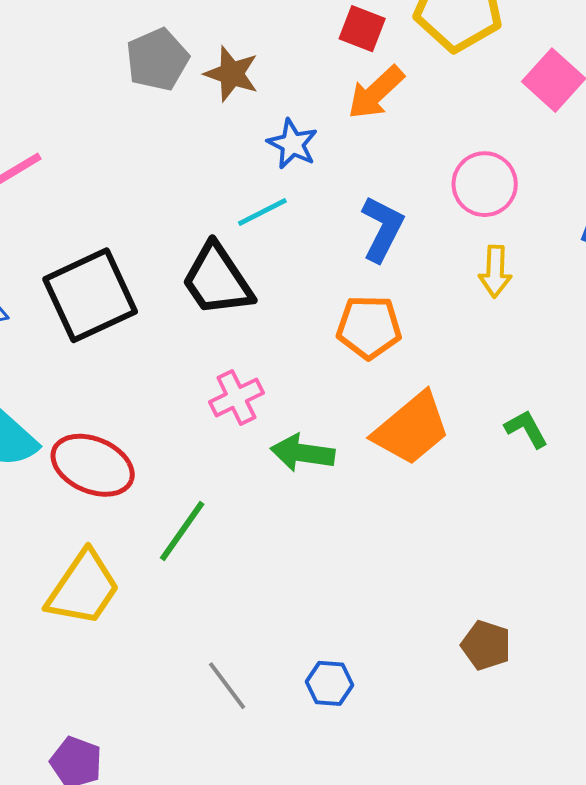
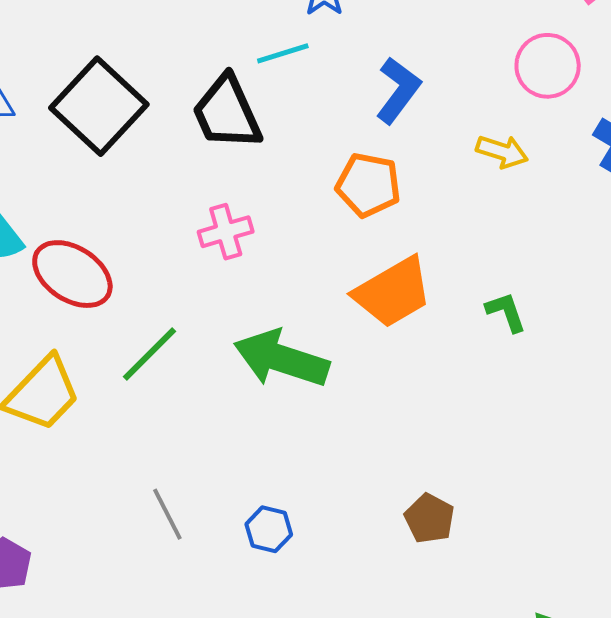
pink circle: (485, 184) -> (548, 66), moved
yellow arrow: (495, 271) -> (502, 152), turned -84
black square: (90, 295) -> (99, 106), turned -32
green arrow: (303, 453) -> (281, 359), moved, size x1.5

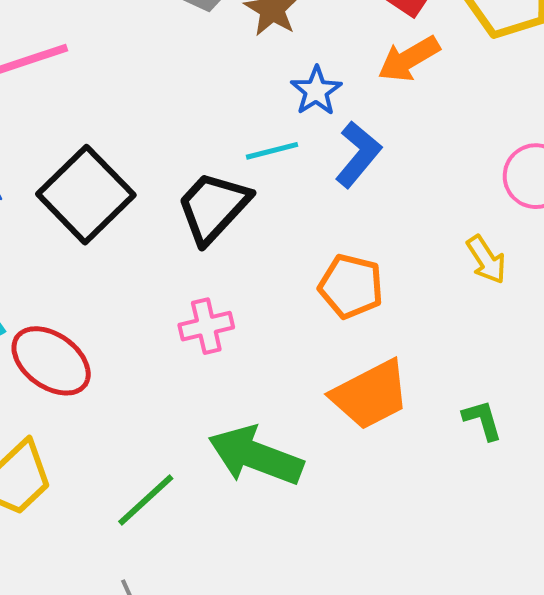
blue L-shape: (398, 90) -> (358, 154), moved
black trapezoid: (227, 113) -> (213, 207), turned 64
yellow arrow: (502, 152) -> (486, 260), turned 36
green line: (149, 354) -> (146, 500), moved

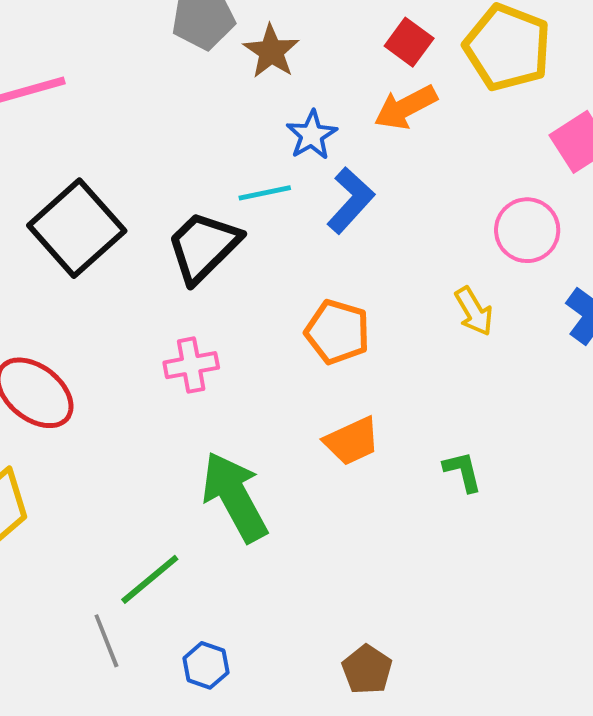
orange trapezoid: (370, 395) -> (352, 441), size x0.7
green arrow: (256, 456) -> (235, 497), turned 38
green line: (146, 500) -> (150, 579), moved

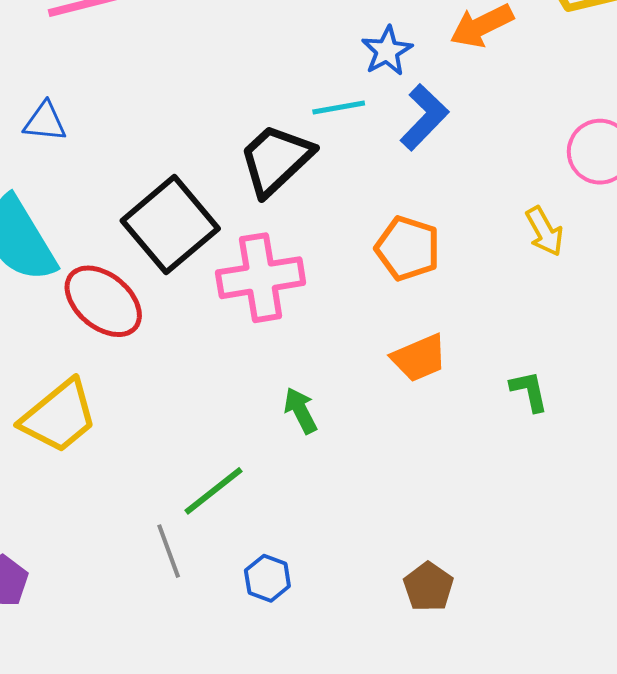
black square: (77, 228) -> (170, 225), moved
pink cross: (191, 365) -> (261, 278), size x1.6
green arrow: (235, 497) -> (301, 410), size x0.5

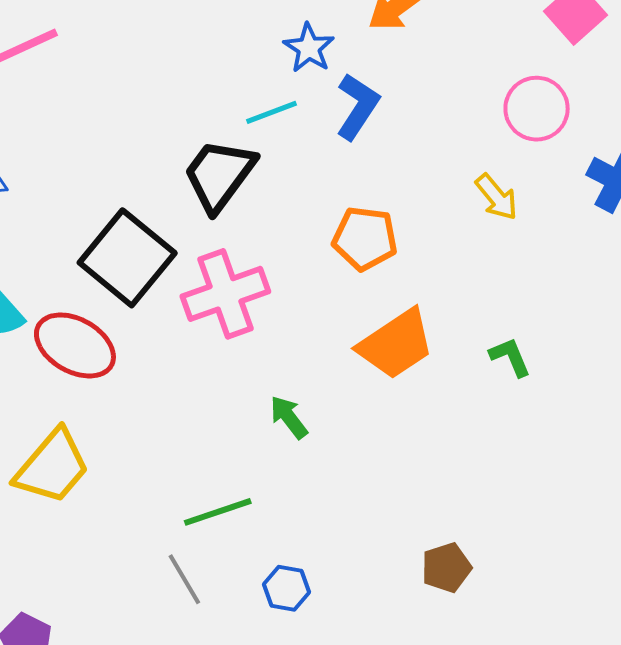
orange trapezoid: (419, 358) -> (396, 344), size x1.4
green line: (214, 491) -> (218, 512), turned 30
brown pentagon: (428, 587) -> (446, 568), turned 30

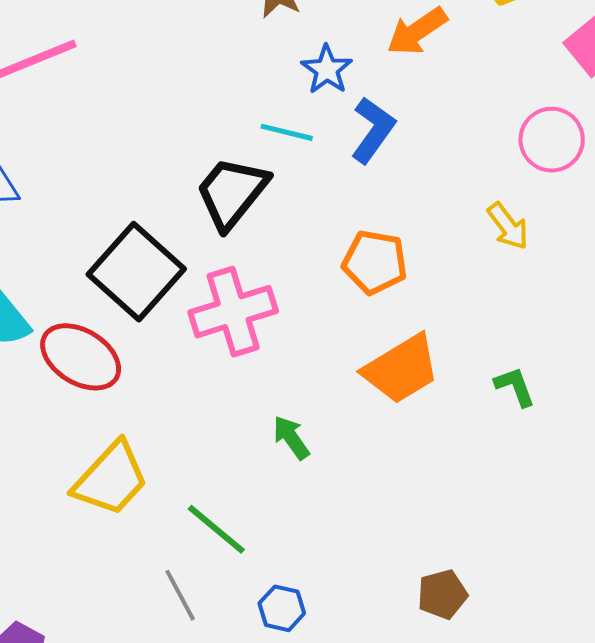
cyan line: (272, 112) -> (287, 132), turned 32
yellow trapezoid: (52, 467) -> (111, 479), moved
green line: (218, 512) -> (216, 529), turned 56

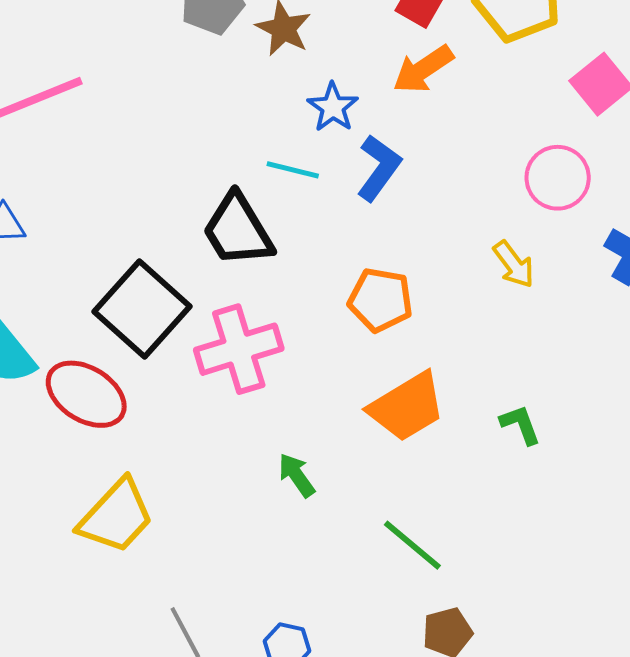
black trapezoid: (232, 193) -> (238, 230), turned -70
green line: (216, 529) -> (412, 545), moved

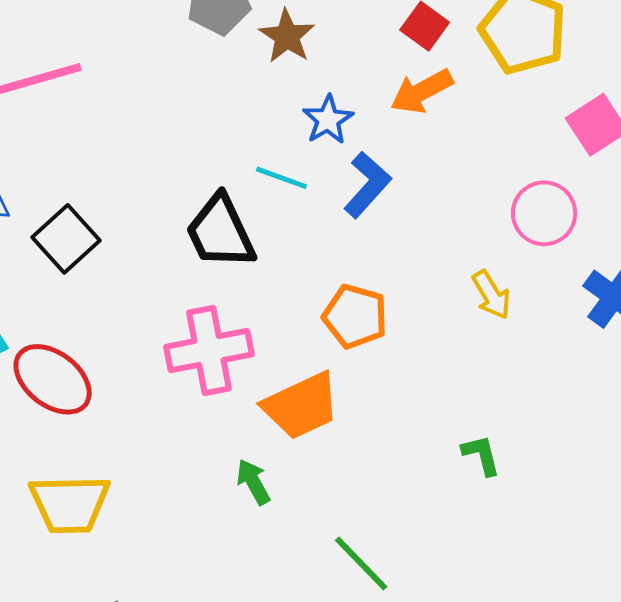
black square: (142, 309) -> (66, 239), moved, size x0.7
orange trapezoid: (407, 407) -> (301, 406), moved
yellow trapezoid: (116, 516) -> (70, 504), turned 40

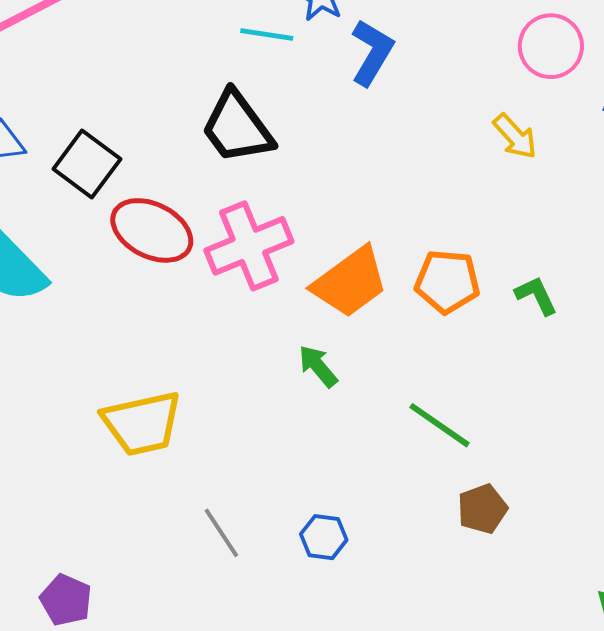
cyan line: (281, 178) -> (267, 35), moved
orange pentagon: (355, 316) -> (447, 282), moved
red ellipse: (53, 379) -> (152, 230), moved

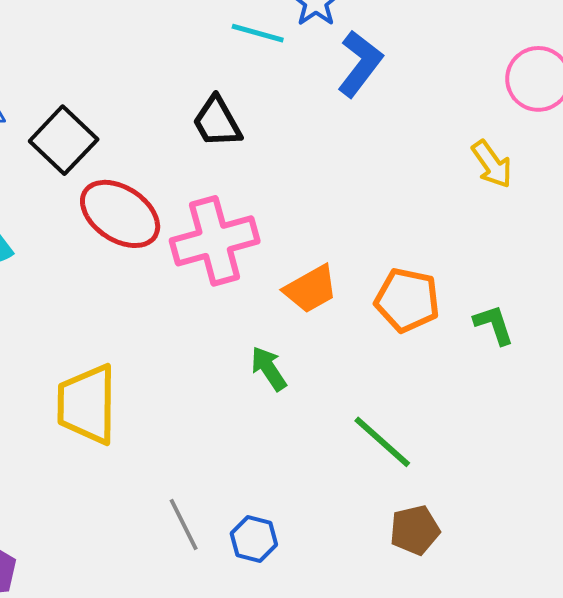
black trapezoid: (237, 127) -> (217, 122), size x0.7
orange trapezoid: (350, 282) -> (311, 289), size x0.7
yellow trapezoid: (142, 423) -> (87, 404), turned 96
gray line: (221, 533) -> (184, 525), moved

